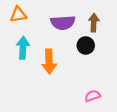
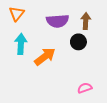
orange triangle: (18, 15) -> (17, 14), turned -42
orange arrow: (49, 61) -> (45, 57), turned -125

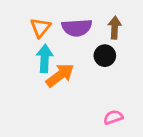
orange triangle: (17, 14) -> (40, 28), moved
cyan arrow: (21, 44) -> (45, 58), moved

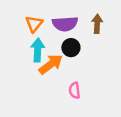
black circle: (105, 56) -> (71, 48), moved
pink semicircle: (113, 117) -> (75, 90), moved, turned -77

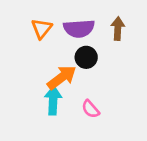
cyan arrow: (38, 50) -> (53, 100), moved
pink semicircle: (75, 90) -> (90, 109), turned -35

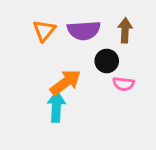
black circle: (86, 57) -> (107, 61), moved
pink semicircle: (90, 109) -> (123, 84), moved, turned -42

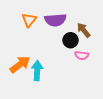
brown arrow: (125, 30) -> (84, 30), moved, turned -42
orange arrow: (66, 82) -> (20, 64), moved

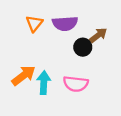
brown arrow: (84, 30) -> (98, 35), turned 91
pink semicircle: (82, 55) -> (76, 84), moved, size x1.5

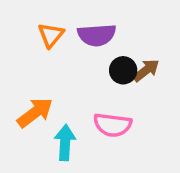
brown arrow: (98, 35) -> (146, 70), moved
cyan arrow: (44, 83) -> (65, 143), moved

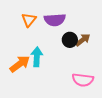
pink semicircle: (113, 125) -> (83, 80), moved
cyan arrow: (65, 143) -> (37, 57), moved

